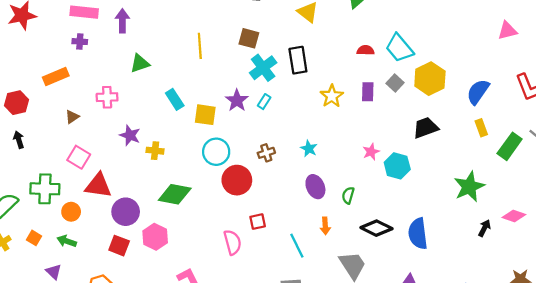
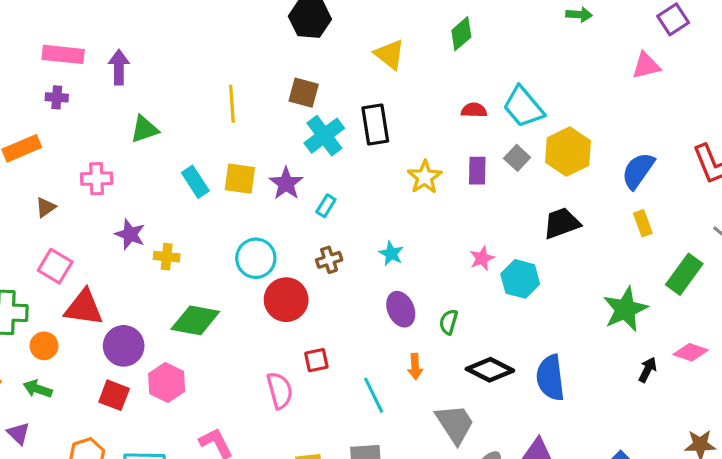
pink triangle: (507, 31) -> (646, 66), moved
cyan rectangle: (264, 102) -> (326, 206), moved
yellow square: (205, 115) -> (240, 179), moved
green rectangle: (510, 146) -> (684, 274), moved

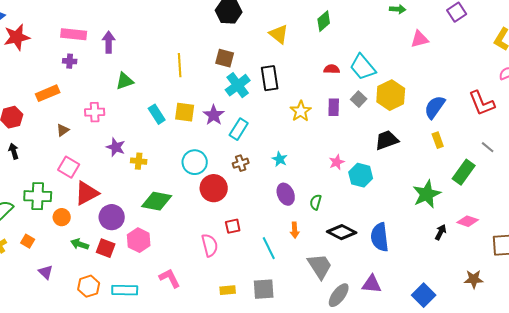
pink triangle: (646, 66) -> (420, 39), moved
cyan rectangle: (326, 206) -> (239, 129), size x1.5
red triangle: (84, 308) -> (87, 193), turned -36
green arrow: (38, 389) -> (80, 244), moved

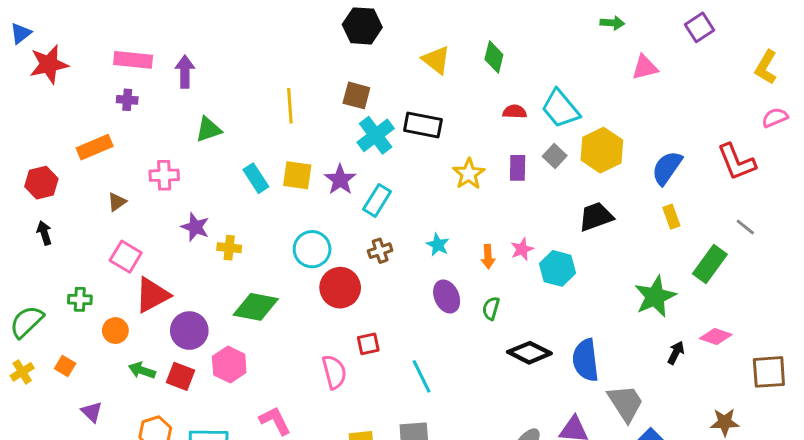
green diamond: (324, 21) -> (494, 57), moved, turned -35
black rectangle: (270, 78) -> (423, 125), turned -70
green cross: (38, 196) -> (80, 299), size x0.6
orange arrow: (295, 230) -> (488, 257), moved
gray trapezoid: (320, 266) -> (626, 403), moved

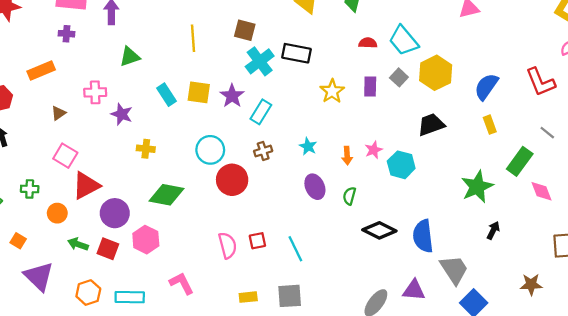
purple star: (195, 227) -> (122, 114), moved
pink diamond: (716, 336) -> (542, 191), moved, turned 50
red square: (368, 344) -> (257, 241), moved
purple triangle: (92, 412) -> (39, 276), size x1.8

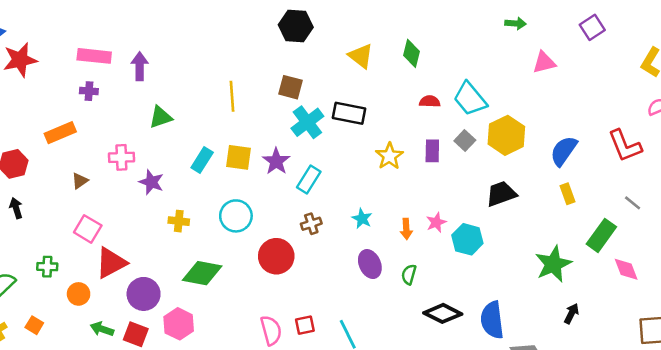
cyan rectangle: (167, 95) -> (202, 160), turned 65
cyan circle: (210, 150) -> (236, 216), moved

